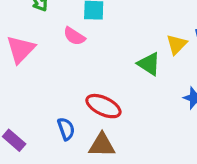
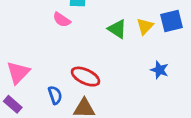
pink triangle: (21, 49) -> (18, 73), moved
green triangle: (149, 64) -> (117, 29), moved

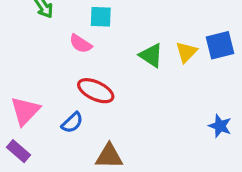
blue star: (160, 70) -> (220, 126), moved
red ellipse: (86, 77) -> (96, 91), moved
blue semicircle: (55, 95) -> (72, 123), moved, turned 66

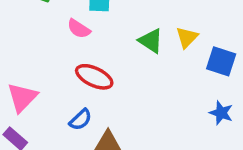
blue square: (220, 45) -> (221, 61), moved, turned 32
blue semicircle: (72, 123) -> (80, 120), moved

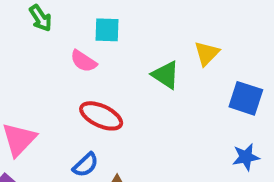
yellow triangle: (187, 37) -> (207, 53), moved
blue star: (221, 113) -> (246, 157), turned -30

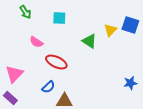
pink semicircle: (84, 61) -> (36, 42), moved
blue square: (246, 98) -> (130, 25), moved

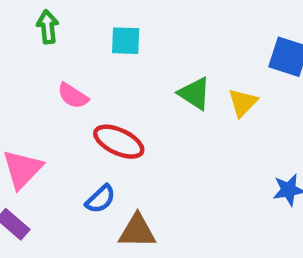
green arrow: (25, 12) -> (48, 27), turned -152
yellow triangle: (110, 30) -> (243, 103), moved

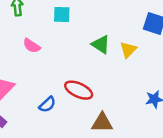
red ellipse: (119, 142) -> (79, 90), moved
brown triangle: (137, 231) -> (102, 123), moved

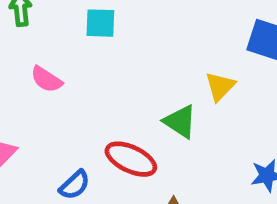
green triangle: (101, 44) -> (180, 122), moved

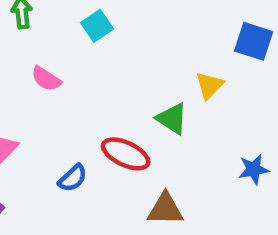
cyan square: (100, 23) -> (97, 26), turned -36

